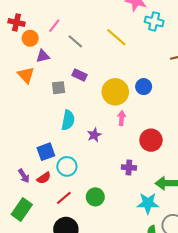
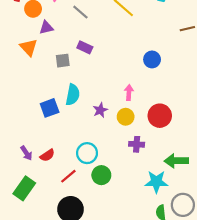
yellow circle: (115, 92) -> (126, 117), moved, size x0.6
blue square: (46, 152) -> (50, 108), moved
cyan circle: (67, 166) -> (87, 153), moved

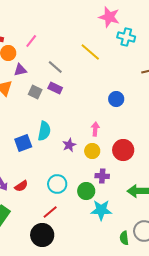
gray line: (80, 12) -> (55, 67), moved
gray square: (63, 61) -> (35, 92), moved, turned 32
green circle: (101, 175) -> (86, 191), moved
red line: (68, 176) -> (50, 212), moved
cyan star: (156, 182) -> (101, 210), moved

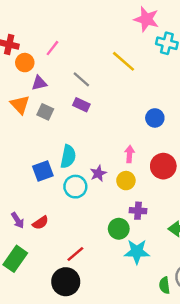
gray square: (35, 92) -> (45, 112), moved
red circle: (123, 150) -> (163, 166), moved
cyan circle: (57, 184) -> (75, 187), moved

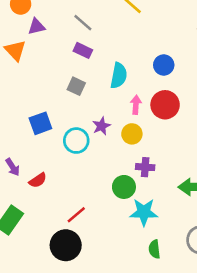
gray square: (45, 112) -> (76, 86), moved
cyan semicircle: (68, 156) -> (119, 76), moved
red circle: (163, 166) -> (165, 105), moved
purple arrow: (18, 220) -> (13, 167), moved
green semicircle: (164, 285) -> (154, 249), moved

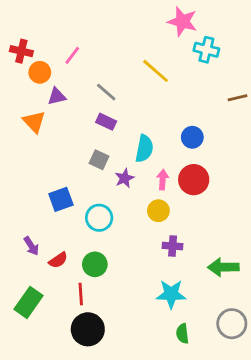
purple star: (101, 126) -> (125, 178), moved
green circle: (124, 187) -> (95, 264), moved
red line: (76, 215) -> (81, 294), moved, turned -54

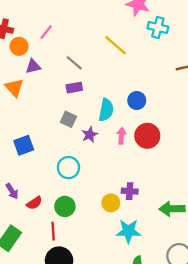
purple rectangle: (106, 122) -> (74, 88), turned -35
blue circle: (192, 137) -> (137, 100), moved
blue square: (61, 199) -> (24, 145), moved
yellow circle: (158, 211) -> (111, 203), moved

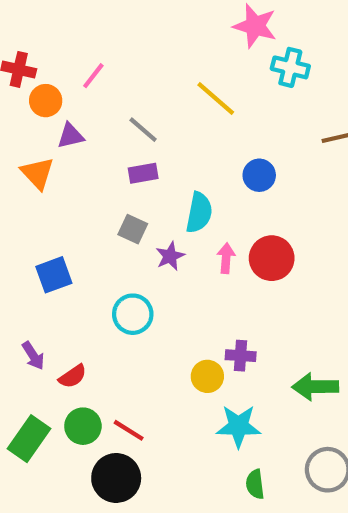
blue circle: (137, 100) -> (259, 175), moved
green circle: (65, 206) -> (83, 426), moved
red line: (53, 231) -> (129, 430), moved, turned -54

